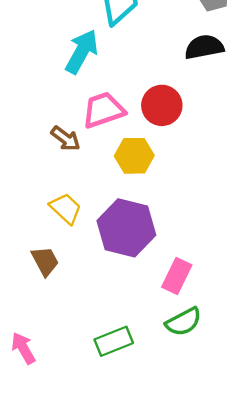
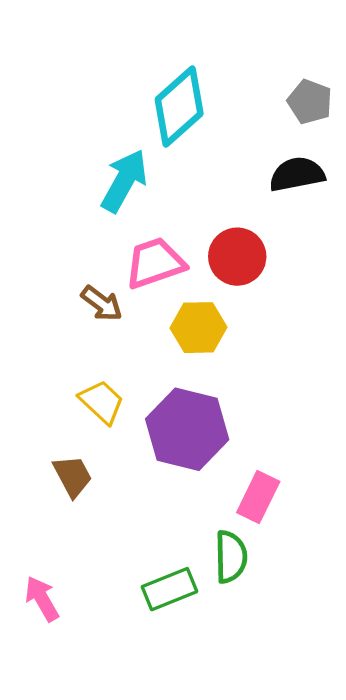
green semicircle: (184, 322) -> (231, 557), moved, turned -63

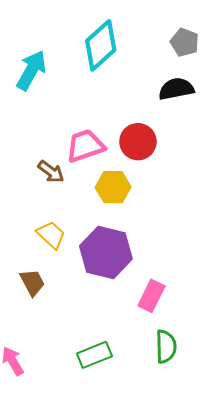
cyan arrow: (124, 181) -> (31, 70), moved
green semicircle: (231, 557) -> (166, 347), moved

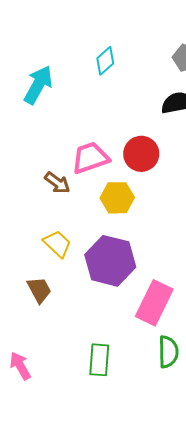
cyan diamond: (101, 45) -> (105, 61), size x0.6
pink rectangle: (151, 296) -> (154, 303), size x1.4
green rectangle: (94, 355) -> (99, 360), turned -64

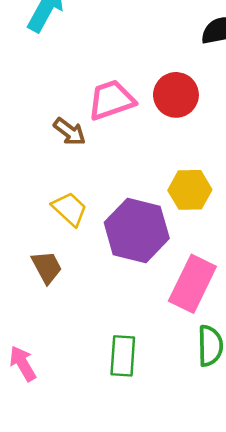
yellow hexagon: (117, 198) -> (190, 190), moved

